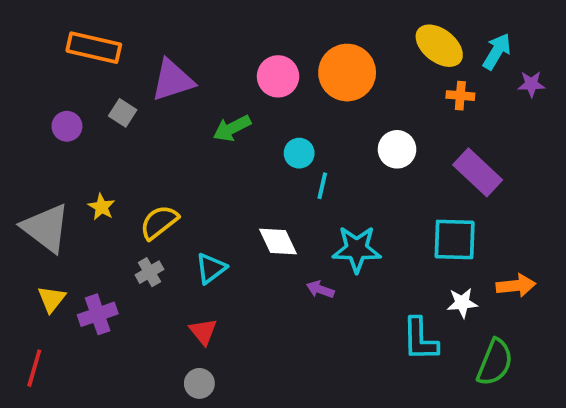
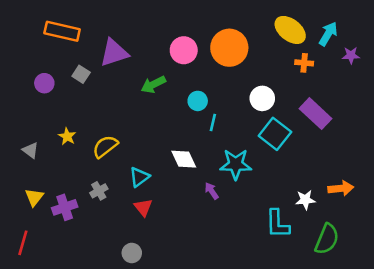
gray triangle: (46, 228) -> (30, 150), size x0.5
cyan square: (455, 240) -> (275, 134), moved, turned 36
gray cross: (149, 272) -> (99, 191), moved
purple arrow: (320, 289) -> (212, 191), turned 36
red triangle: (203, 332) -> (143, 207), moved

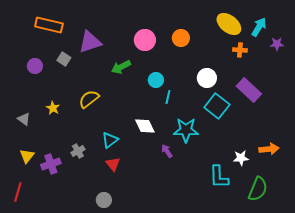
orange circle: (229, 48) -> (181, 38), size x0.6
yellow semicircle: (105, 147) -> (89, 99), moved

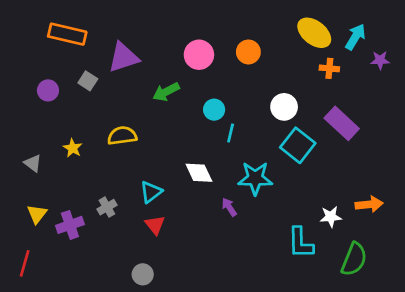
yellow semicircle: (89, 99) -> (122, 136), turned 30

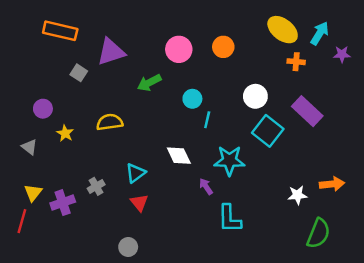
purple circle: (48, 90) -> (43, 109), moved
cyan L-shape: (301, 243) -> (229, 219), moved
red line: (25, 263) -> (22, 221), moved

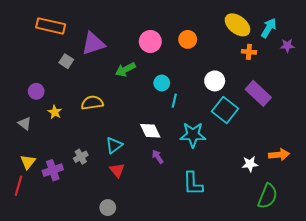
purple arrow: (206, 186) -> (158, 157), moved

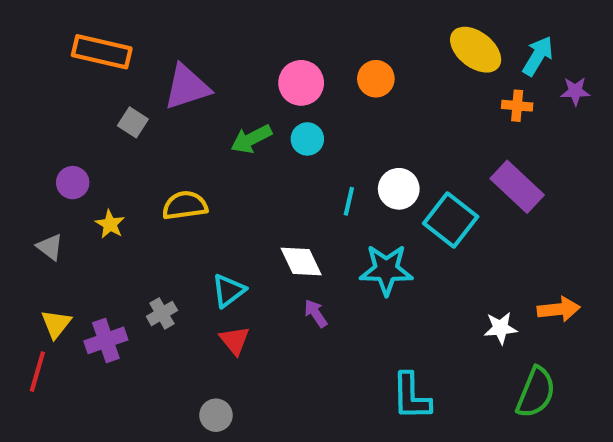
orange cross: (249, 52) -> (517, 106), moved
white circle: (215, 81) -> (399, 189), moved
cyan circle: (162, 83) -> (307, 139), moved
cyan L-shape: (193, 184) -> (411, 396), moved

